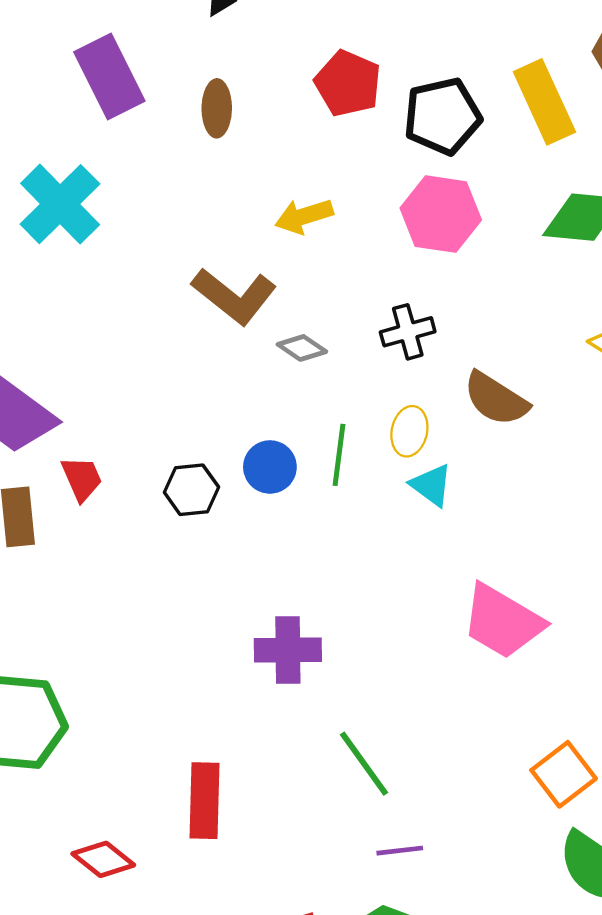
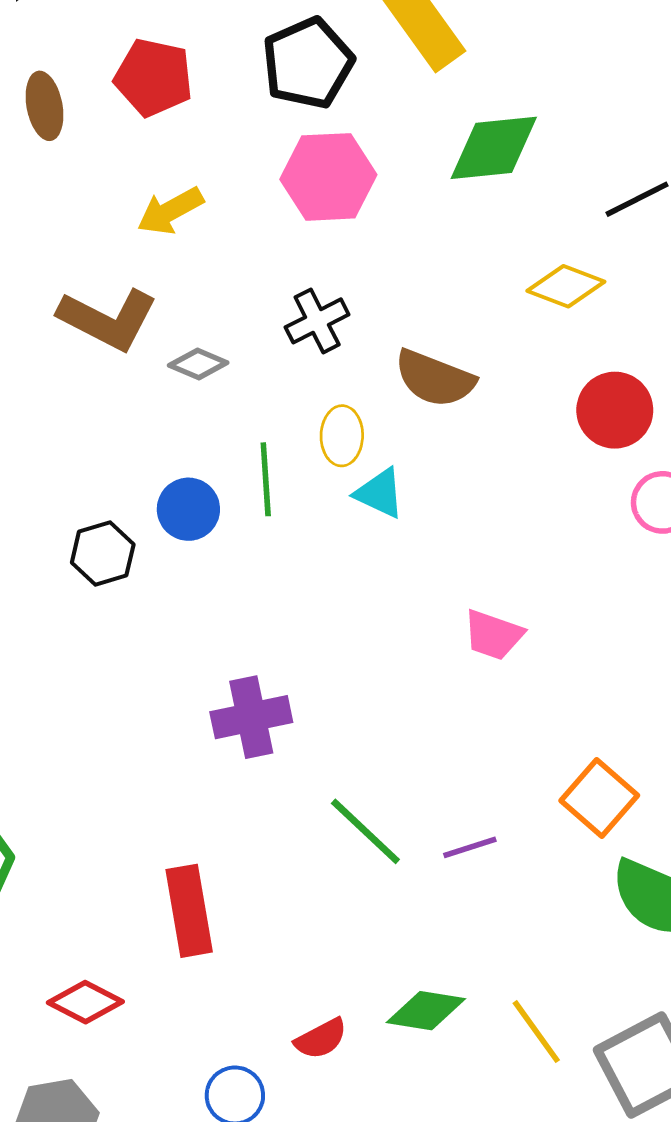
red pentagon: (348, 83) -> (154, 77), moved
pink trapezoid: (502, 622) -> (493, 635), size x0.6
purple line: (400, 851) -> (470, 847), moved

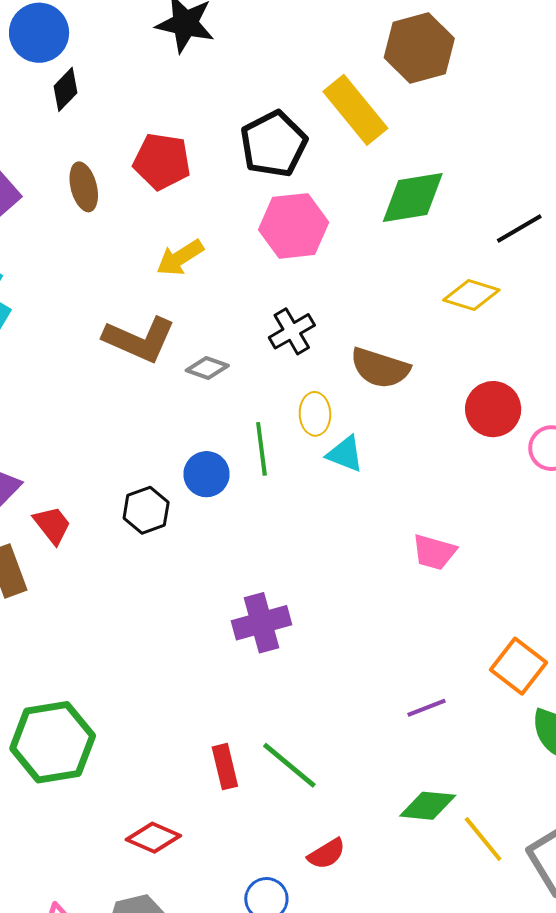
red circle: (615, 410) -> (493, 409), moved
green line: (365, 831) -> (289, 765), moved
red rectangle: (189, 911) -> (225, 767), size x0.7
green diamond: (426, 1011) -> (428, 806), moved

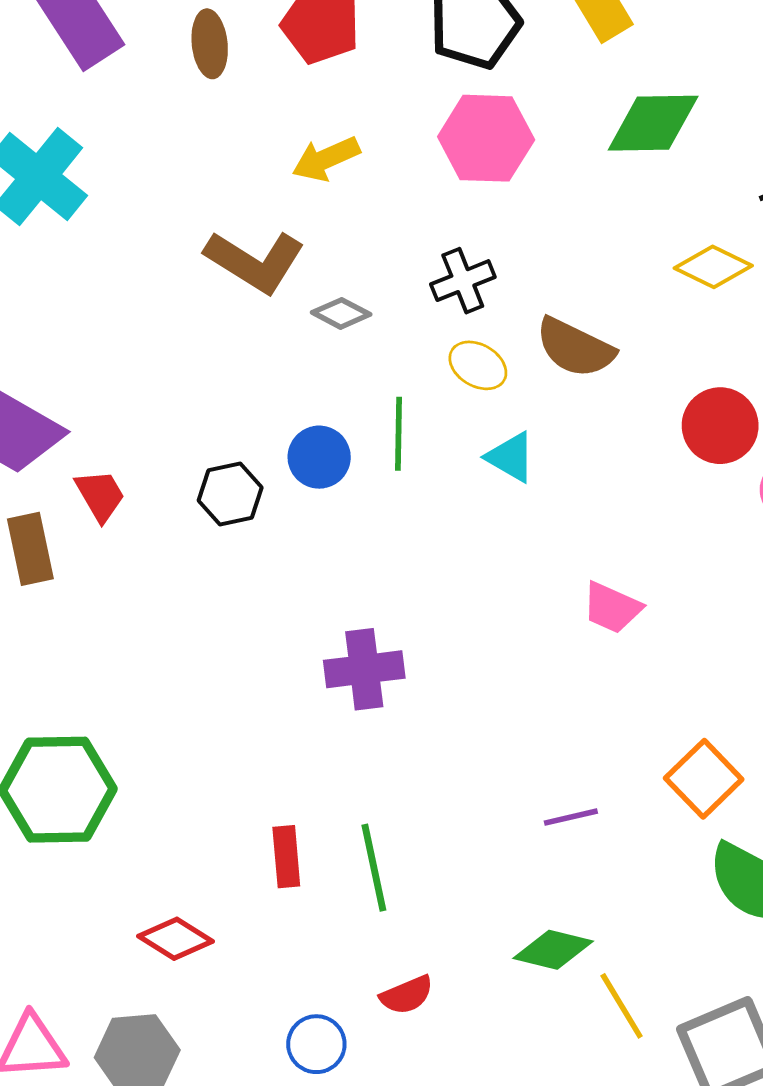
yellow ellipse: (315, 414) -> (478, 365), moved, turned -66
green line: (289, 765) -> (374, 868), turned 30

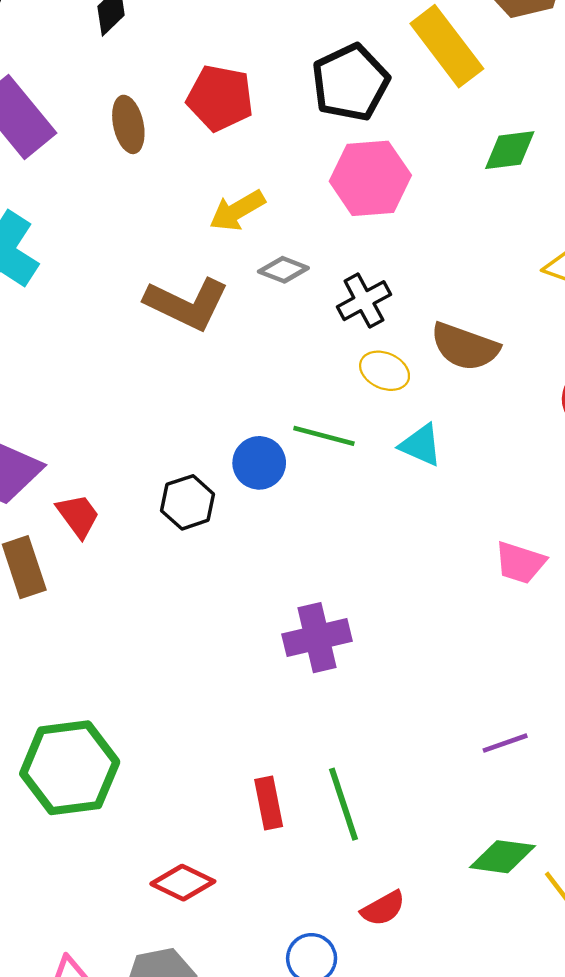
green diamond: (653, 123) -> (510, 150), size x0.7
gray diamond: (341, 313) -> (283, 270), moved
green line: (399, 434) -> (324, 436), turned -70

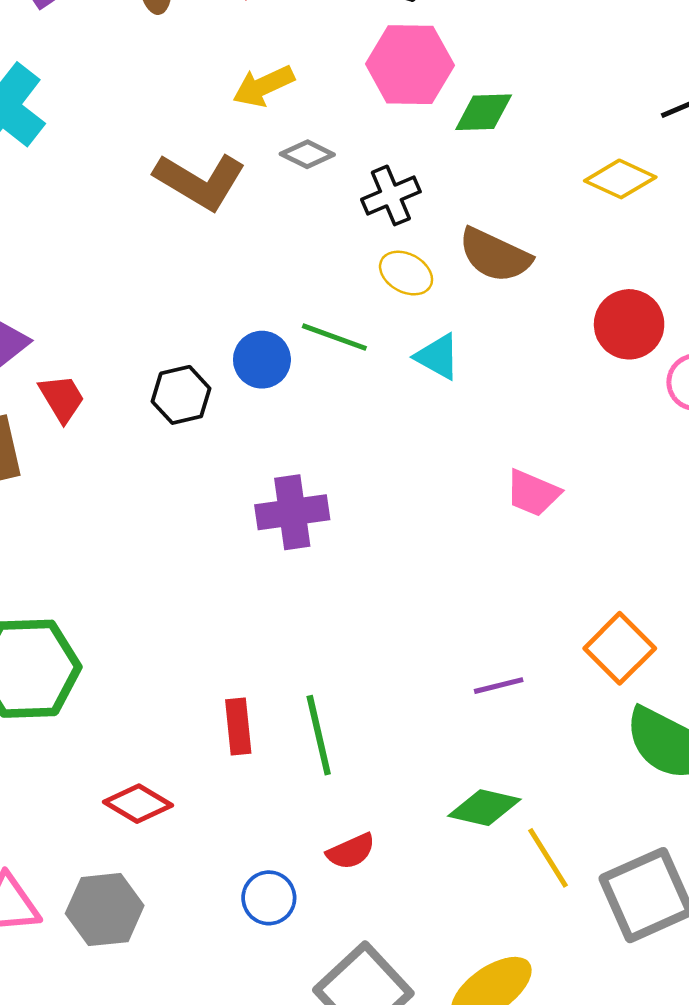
green diamond: (510, 150) -> (484, 112), moved
purple cross: (317, 638) -> (292, 512), moved

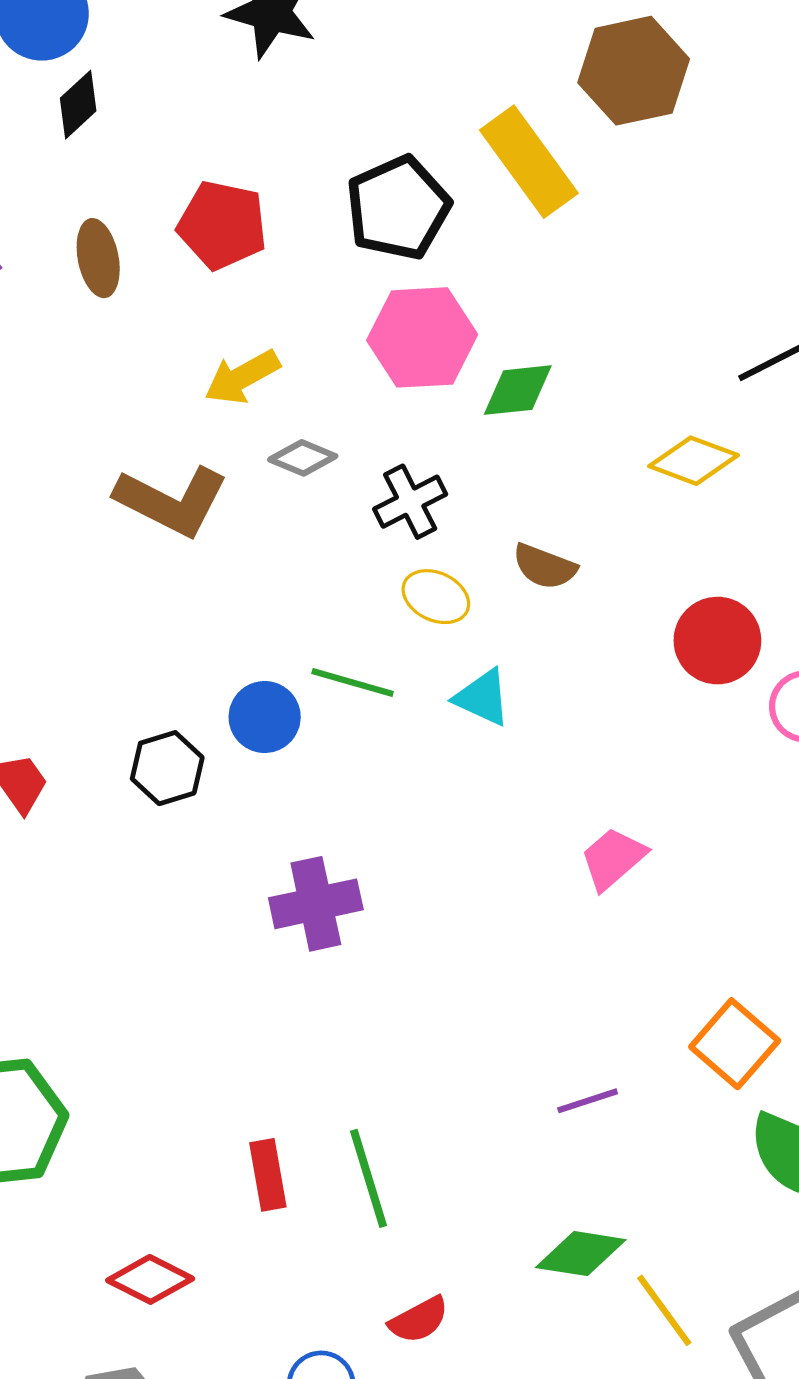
brown semicircle: (495, 255) -> (545, 567), size x0.7
pink trapezoid: (533, 493) -> (613, 858), turned 120

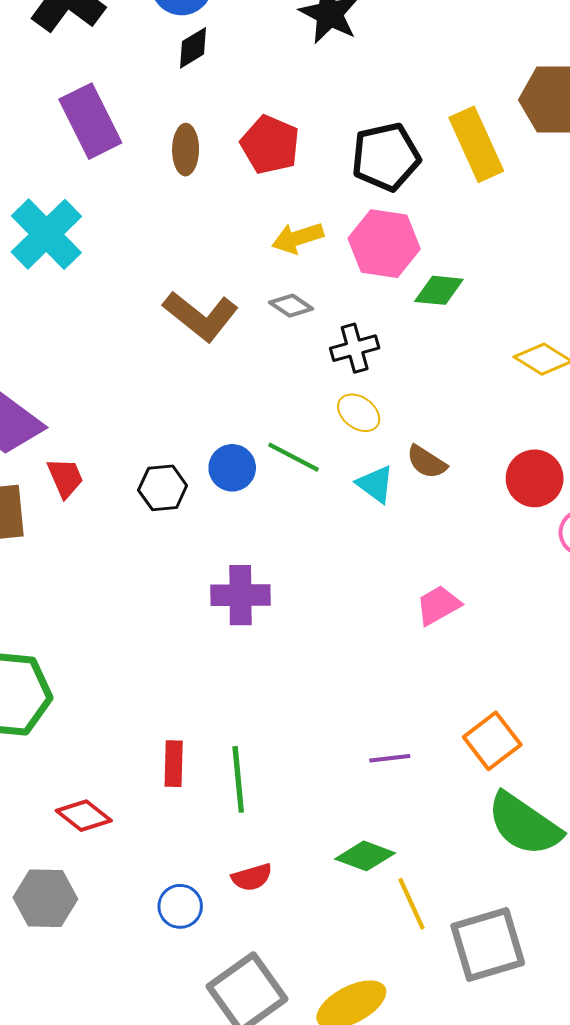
yellow arrow: (242, 377) -> (298, 238), moved
brown semicircle: (545, 567) -> (427, 462), moved

